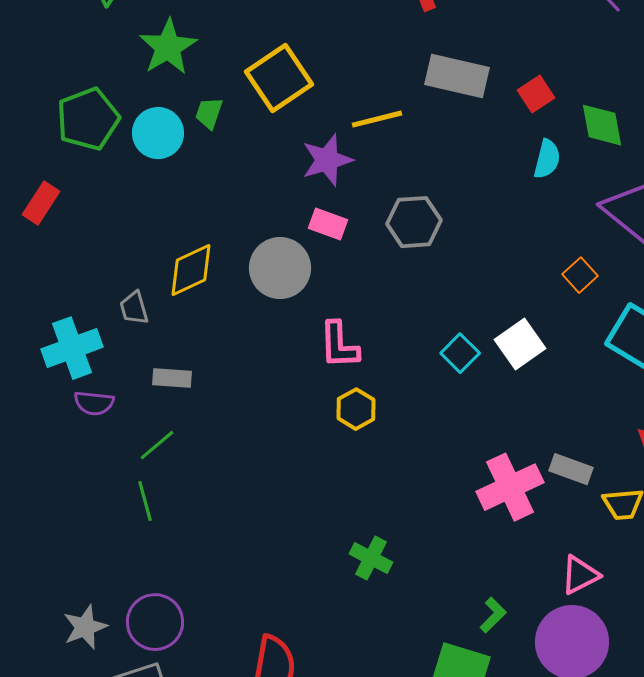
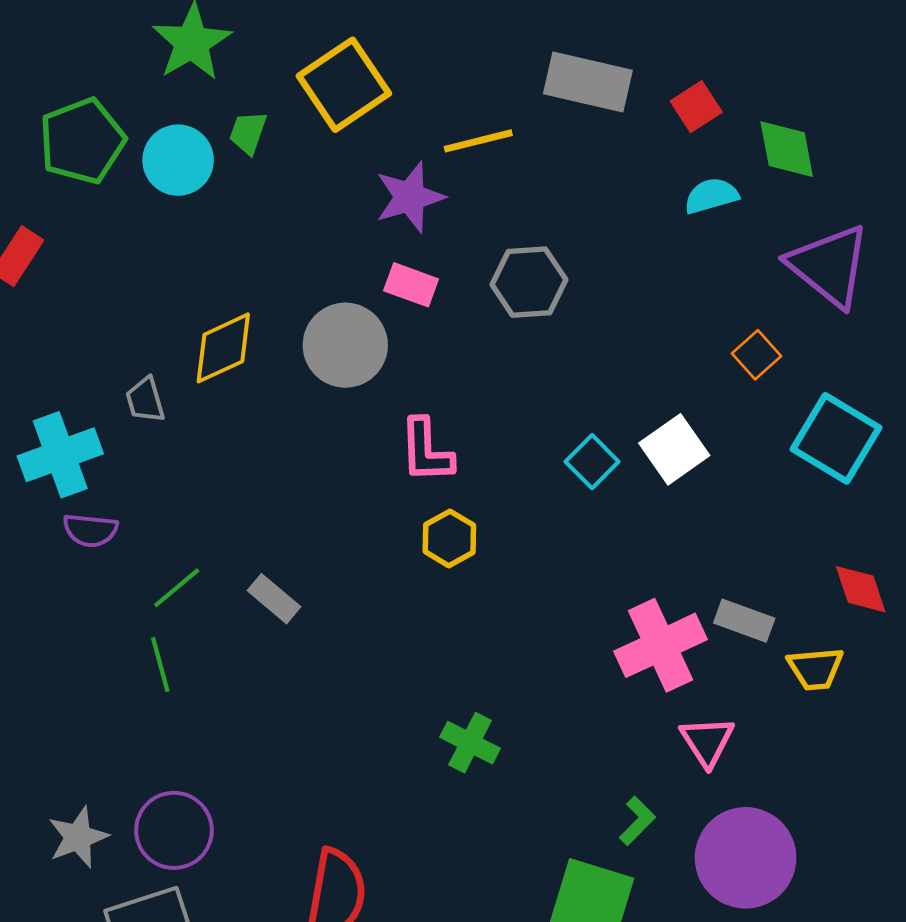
cyan semicircle: (547, 159) -> (711, 196), turned -120
gray rectangle: (172, 378) -> (274, 599), moved, turned 36
pink triangle: (580, 575) -> (707, 741), moved, turned -36

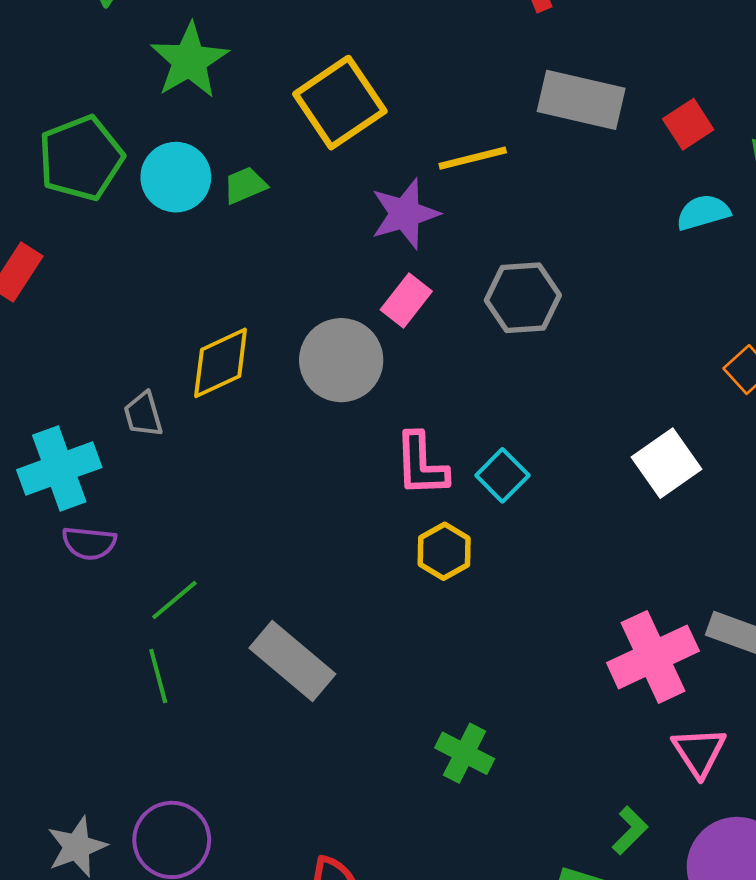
green trapezoid: (248, 133) -> (245, 185), moved, turned 48
pink rectangle: (411, 285) -> (406, 300), turned -72
cyan square: (592, 462) -> (502, 475), moved
gray rectangle: (274, 599) -> (292, 661), moved, size x1.6

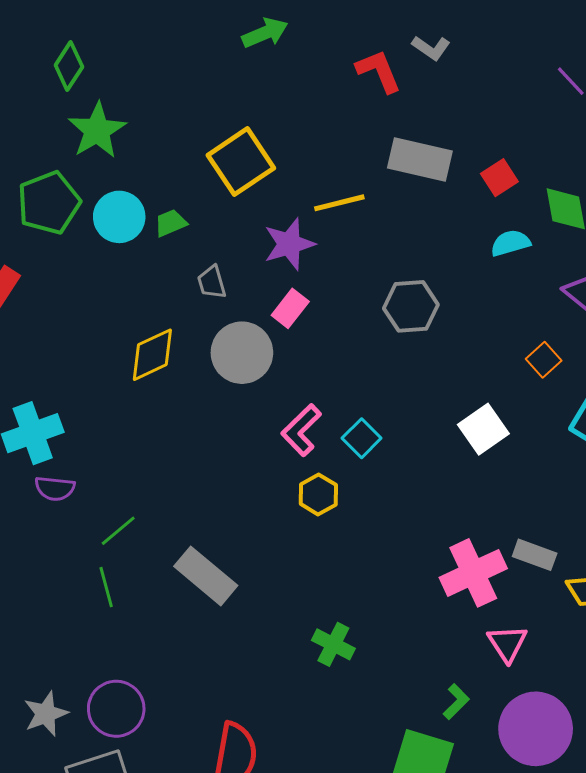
green star: (189, 61) -> (97, 130), moved
gray hexagon: (523, 298) -> (411, 306), moved
gray trapezoid: (143, 414) -> (212, 282), moved
pink L-shape: (421, 464) -> (301, 430), turned 48

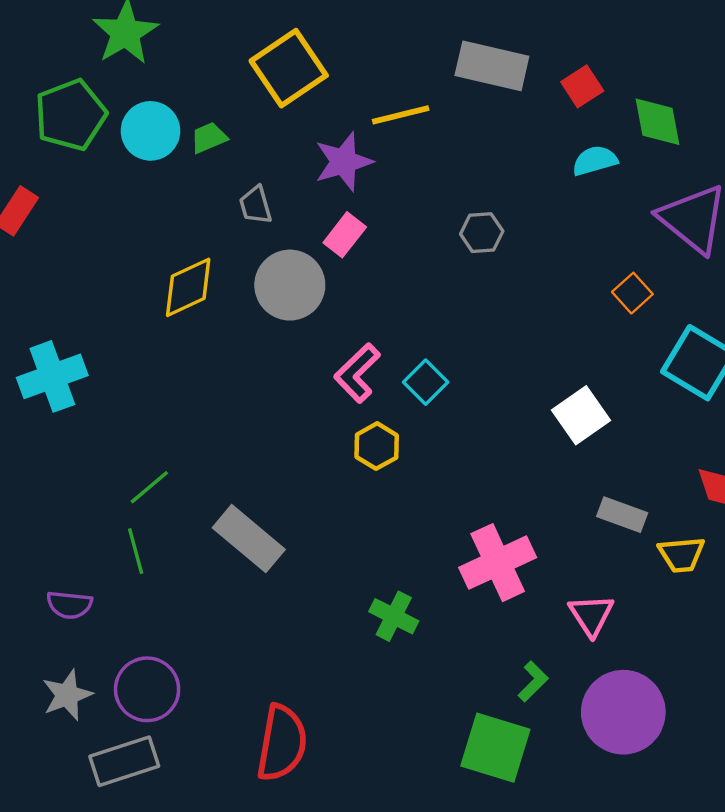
gray hexagon: (411, 306) -> (482, 233), size x0.7
white square: (483, 429) -> (581, 415), moved
purple semicircle: (55, 488) -> (69, 605), moved
pink cross: (473, 573) -> (498, 563), moved

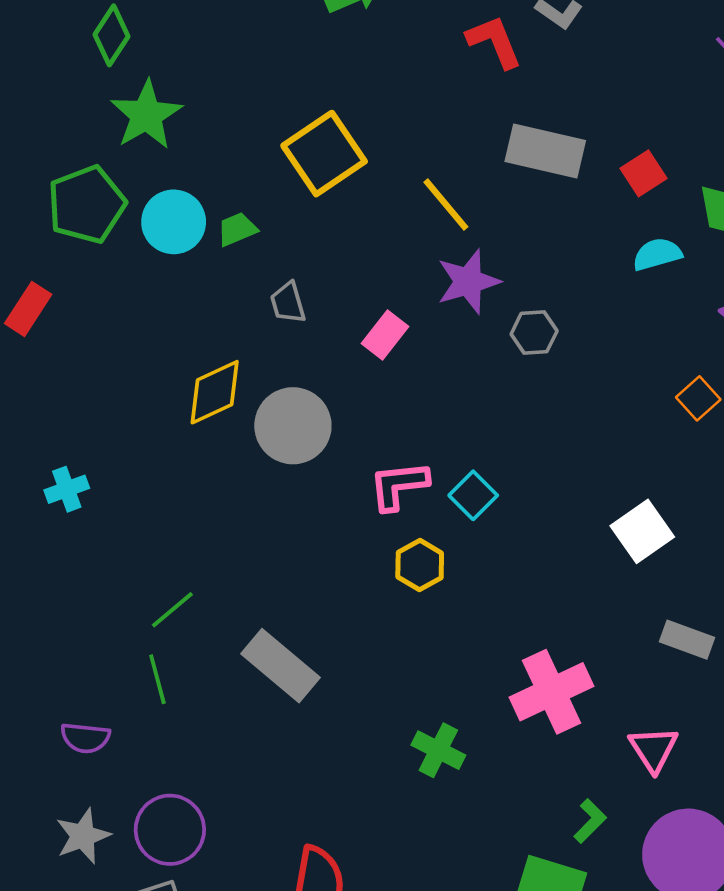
yellow line: (401, 115) -> (446, 204), turned 64
purple star: (343, 162) -> (468, 282), moved
gray circle: (290, 285) -> (293, 426), moved
pink L-shape: (357, 373) -> (399, 485), turned 38
cyan cross: (52, 376) -> (67, 489), size x0.6

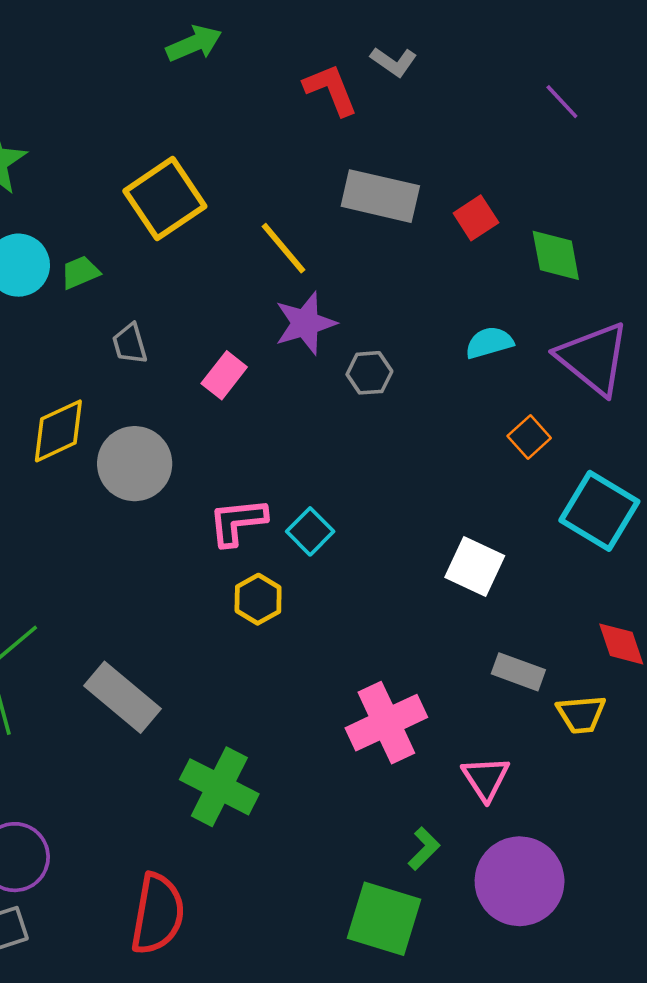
cyan semicircle: (657, 254) -> (489, 343), moved
white square: (642, 531) -> (475, 567), turned -30
green cross: (438, 750) -> (219, 787), moved, size x1.5

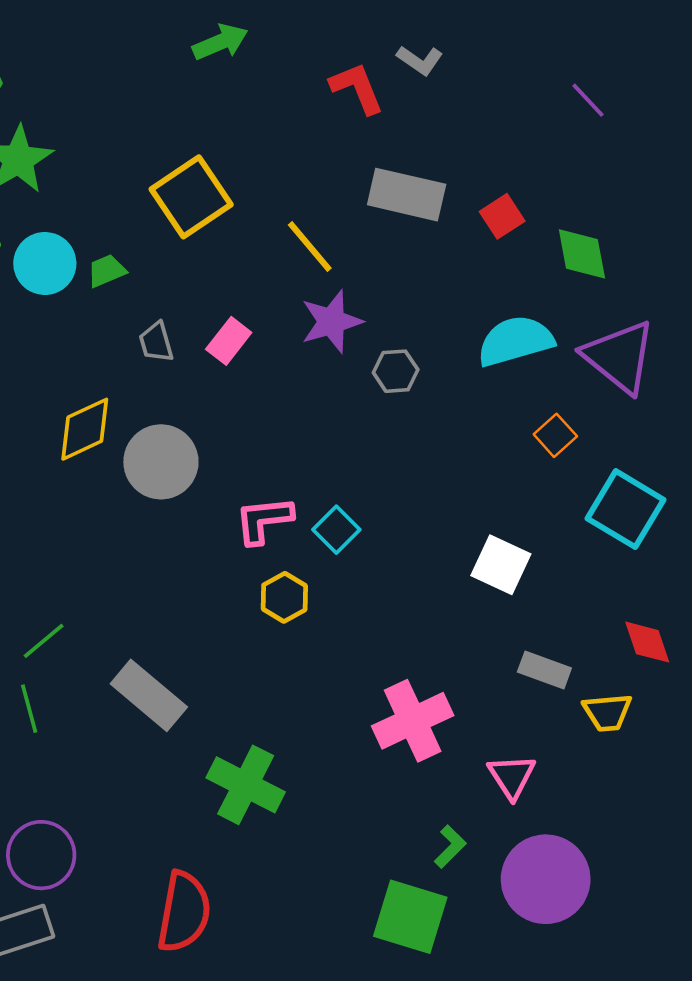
cyan semicircle: (489, 343) -> (515, 341), size x1.6
pink rectangle: (224, 375) -> (229, 341), moved

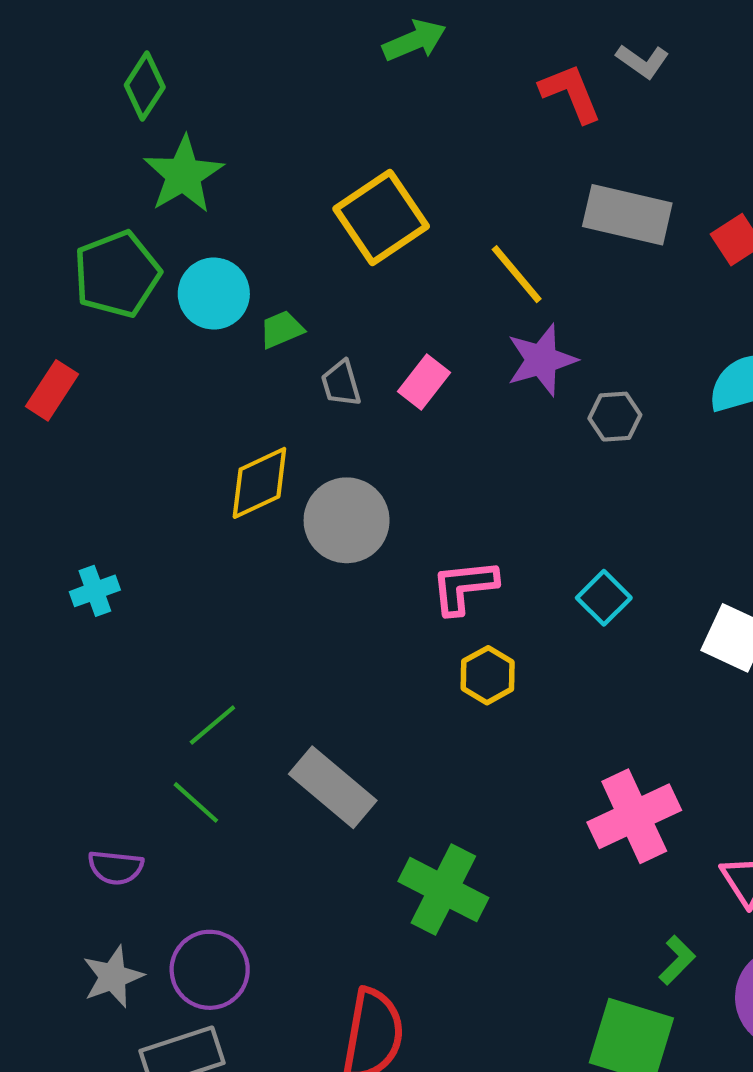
green trapezoid: (107, 271) -> (282, 329), moved
cyan square: (336, 530) -> (604, 598), moved
green line: (29, 709) -> (196, 802), turned -33

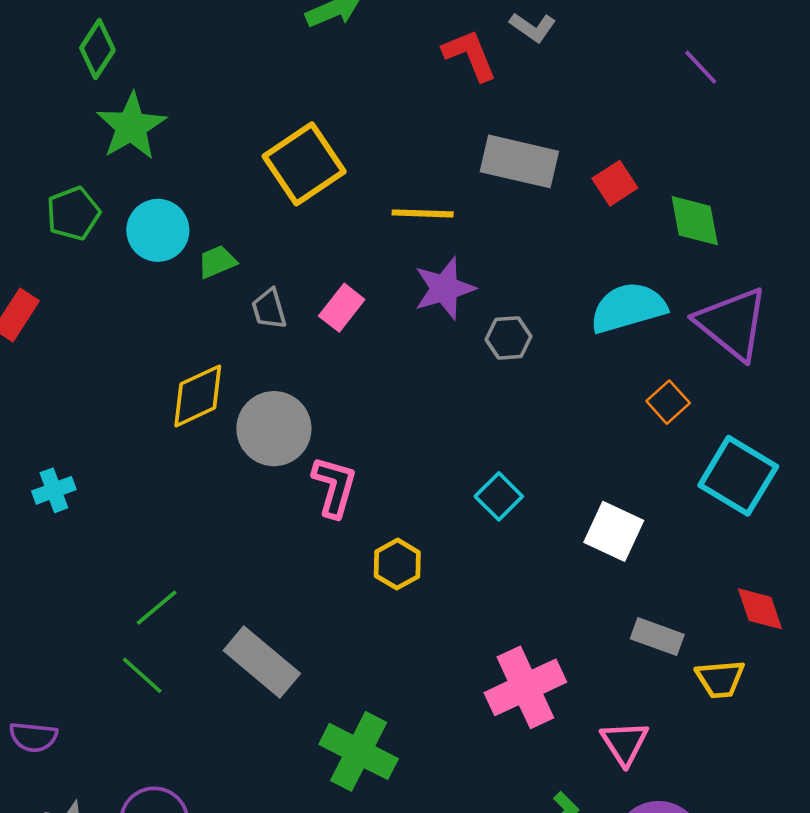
green pentagon: (117, 274) -> (73, 213), size x0.7
yellow line: (517, 274) -> (423, 213), turned -48
pink L-shape: (464, 587) -> (334, 487), moved, turned 112
purple semicircle: (116, 867) -> (33, 737), moved

